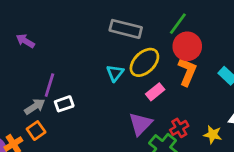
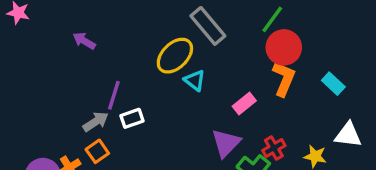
gray rectangle: (126, 29) -> (208, 26), turned 36
yellow ellipse: (144, 62) -> (175, 56), moved
cyan triangle: (115, 73) -> (195, 80), turned -30

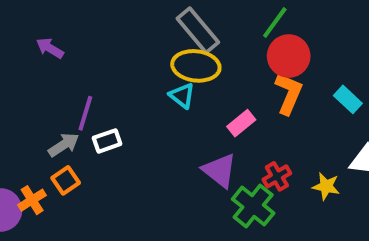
yellow ellipse: (175, 56) -> (196, 66), moved, turned 51
purple triangle: (226, 143) -> (220, 170), turned -36

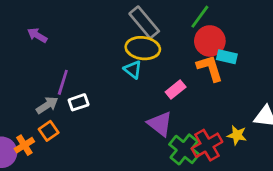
orange L-shape: (289, 94) -> (210, 68), turned -40
cyan rectangle: (348, 99) -> (227, 57), moved, turned -30
red cross: (277, 176) -> (207, 145), moved, size x1.5

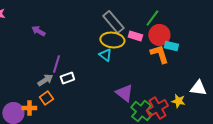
pink rectangle: (176, 89) -> (135, 36), moved, turned 56
orange cross: (24, 145) -> (29, 108), turned 32

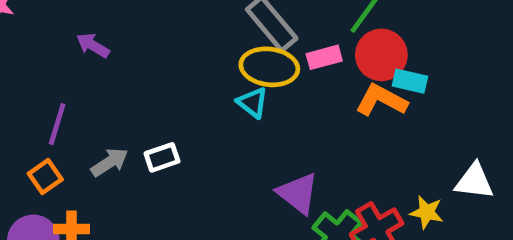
pink rectangle: (135, 36) -> (324, 57), turned -32
orange L-shape: (159, 54) -> (381, 100), turned -45
purple line: (56, 64) -> (57, 124), moved
orange square: (46, 98) -> (45, 177), moved

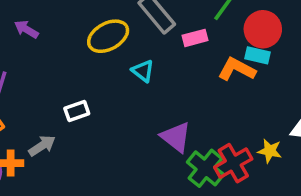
red circle: (381, 55) -> (263, 29), moved
yellow ellipse: (269, 67) -> (108, 36), moved, turned -36
gray arrow: (110, 162) -> (42, 146), moved

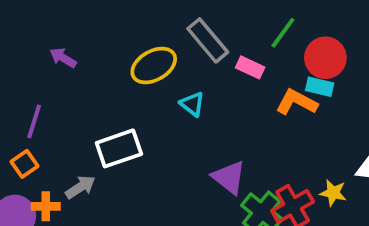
pink rectangle: (195, 38) -> (250, 67), turned 40
white rectangle: (77, 111) -> (119, 148), size x1.6

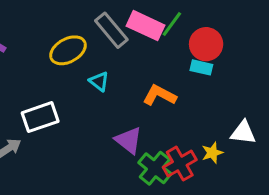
pink rectangle: (250, 67) -> (146, 26), moved, size x1.6
orange L-shape: (296, 102) -> (160, 95), moved
yellow star: (333, 193) -> (212, 153), turned -30

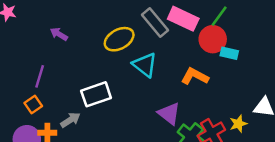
green line: (172, 24) -> (219, 16), moved
red circle: (206, 44) -> (213, 39), moved
cyan triangle: (99, 81) -> (145, 65), size x1.5

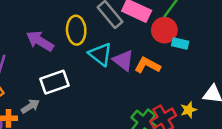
purple arrow: (59, 34) -> (40, 41), moved, size x1.6
yellow ellipse: (119, 39) -> (76, 30), turned -64
purple triangle: (169, 114) -> (123, 60), moved

